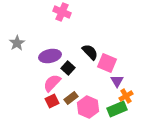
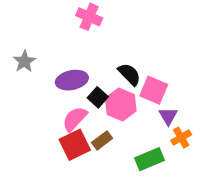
red square: (52, 101) -> (75, 145), size x1.5
pink hexagon: (88, 107) -> (121, 105), moved
green rectangle: (117, 109) -> (150, 159), moved

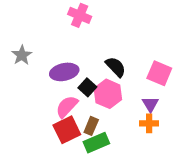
pink square: (154, 90) -> (159, 73), moved
orange cross: (181, 138) -> (149, 123), moved, turned 30
brown rectangle: (102, 140) -> (91, 126), turned -30
green rectangle: (150, 159) -> (96, 143), moved

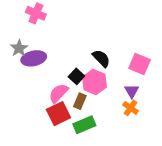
pink cross: (80, 15) -> (36, 13), moved
purple ellipse: (64, 72) -> (34, 58), moved
orange cross: (149, 123) -> (131, 108), turned 35
brown rectangle: (91, 126) -> (80, 101), moved

